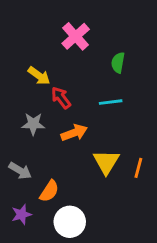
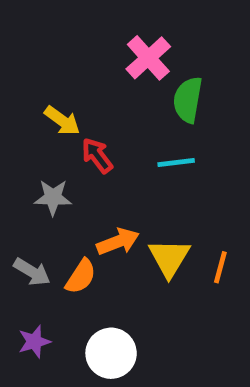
pink cross: (76, 36) -> (148, 58), moved
green semicircle: (118, 63) -> (188, 100), size x1.4
orange arrow: (74, 133) -> (118, 242), moved
orange semicircle: (49, 191) -> (81, 276), moved

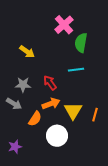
red arrow: (97, 156) -> (50, 83), moved
gray arrow: (32, 272) -> (14, 104), moved
white circle: (111, 353) -> (57, 136), moved

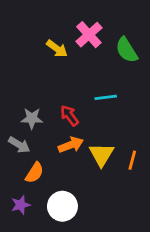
green semicircle: (81, 43) -> (127, 50), moved, turned -42
yellow arrow: (27, 52) -> (57, 49), moved
orange semicircle: (35, 119) -> (35, 173), moved
white circle: (57, 136) -> (62, 206), moved

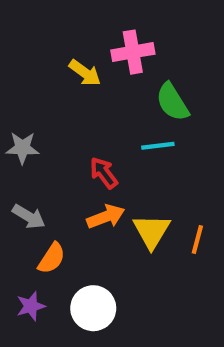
pink cross: (89, 35) -> (133, 52), turned 32
green semicircle: (127, 50) -> (172, 102), moved
gray star: (32, 118) -> (22, 148), moved

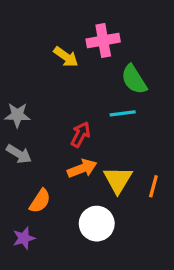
red arrow: (104, 173) -> (81, 134), turned 65
gray arrow: (29, 217) -> (19, 154), moved
white circle: (93, 308) -> (97, 224), moved

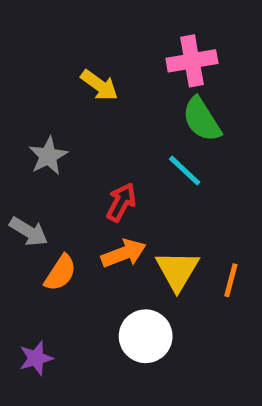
pink cross: (103, 41) -> (192, 61), moved
cyan line: (123, 113) -> (185, 171), turned 50
gray star: (17, 115) -> (48, 156), moved, turned -30
orange semicircle: (40, 201) -> (60, 273), moved

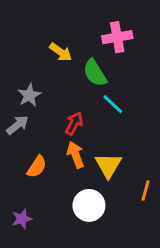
green semicircle: (202, 119) -> (95, 73), moved
gray arrow: (29, 231) -> (17, 125), moved, turned -70
orange arrow: (124, 253) -> (76, 155), turned -90
orange line: (231, 280) -> (146, 191), moved

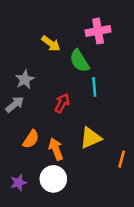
cyan line: (113, 104) -> (94, 87), turned 42
orange arrow: (76, 155) -> (56, 149), moved
yellow triangle: (108, 165) -> (91, 138), turned 35
white circle: (89, 205) -> (53, 179), moved

